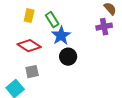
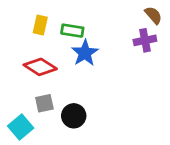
green rectangle: (52, 20) -> (72, 31), turned -49
black circle: (68, 57) -> (74, 116), moved

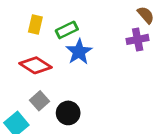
green rectangle: (72, 31) -> (67, 30), turned -35
gray square: (44, 103) -> (40, 101), turned -30

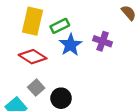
yellow rectangle: (35, 24) -> (33, 21), size x1.6
purple cross: (138, 39) -> (103, 41), moved, turned 30

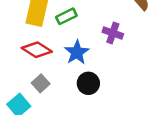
blue star: (71, 45) -> (77, 52), moved
black circle: (61, 98) -> (88, 83), moved

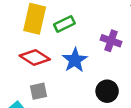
gray square: (41, 83) -> (39, 91), turned 30
black circle: (88, 83) -> (107, 91), moved

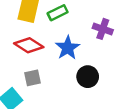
black circle: (107, 91) -> (88, 77), moved

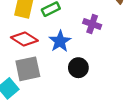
gray square: (32, 78) -> (28, 69), size x1.6

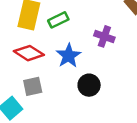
gray square: (28, 69) -> (33, 86), size x0.7

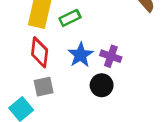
purple cross: (104, 36) -> (111, 56), moved
red diamond: (29, 53) -> (40, 52), turned 64

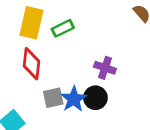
blue star: (80, 55) -> (74, 99), moved
gray square: (44, 87) -> (53, 98), moved

